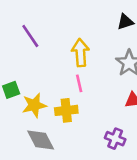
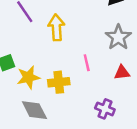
yellow arrow: (80, 53) -> (56, 28), moved
pink line: (79, 83) -> (87, 63), moved

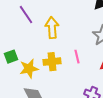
yellow cross: (59, 82) -> (52, 62), moved

